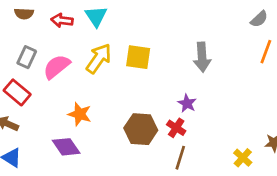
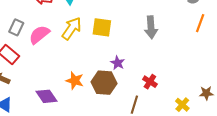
purple star: (187, 103) -> (118, 63), moved
orange star: (80, 114) -> (75, 81), moved
red cross: (176, 128) -> (150, 82), moved

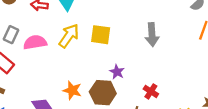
pink semicircle: (39, 35) -> (35, 42), turned 30

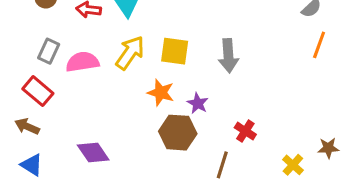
gray arrow: (152, 35) -> (228, 56), moved
orange star: (72, 90) -> (161, 93), moved

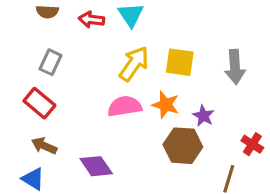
pink semicircle: (82, 62) -> (125, 106), moved
brown arrow: (27, 126) -> (44, 146), moved

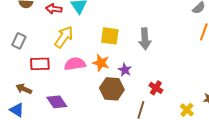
gray rectangle: (50, 62) -> (19, 41), moved
yellow arrow: (134, 64) -> (64, 37), moved
red rectangle: (39, 103) -> (40, 64), moved, turned -42

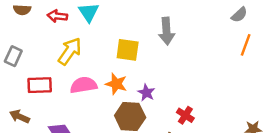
gray arrow: (145, 39) -> (166, 31), moved

